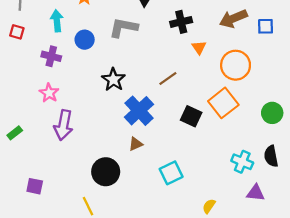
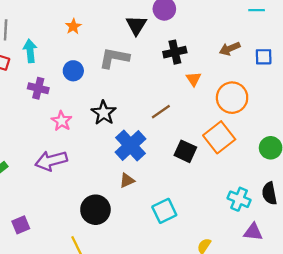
brown arrow: (233, 19) -> (230, 49), size x0.7
cyan arrow: (57, 21) -> (30, 51), moved
pink star: (49, 93) -> (62, 121), moved
purple arrow: (63, 125) -> (51, 161), turned 64
purple square: (35, 186) -> (21, 225), turned -35

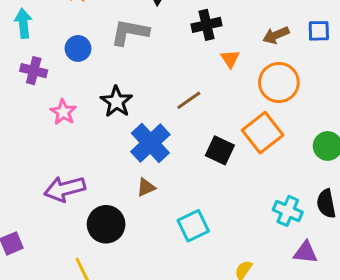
brown arrow: (230, 49) -> (276, 35), moved
purple arrow: (51, 161) -> (65, 189), moved

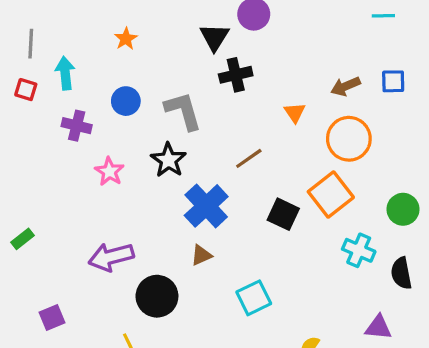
black cross: (207, 25) -> (236, 75), moved
gray L-shape: (130, 32) -> (183, 111), moved, turned 63
cyan cross: (288, 211) -> (359, 250), moved

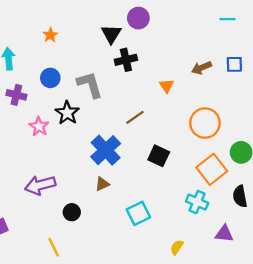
orange circle: (349, 139) -> (205, 123), moved
black star: (168, 160) -> (67, 113), moved
orange square: (331, 195) -> (212, 169), moved
cyan cross: (359, 250) -> (197, 202), moved
black circle: (157, 296) -> (72, 212), size x0.6

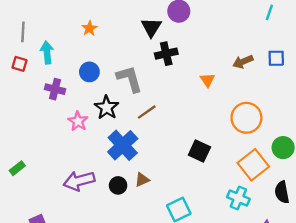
cyan line: (228, 19) -> (269, 12), turned -70
brown line: (135, 117) -> (147, 112), moved
blue cross: (106, 150) -> (123, 145), moved
black circle: (72, 212) -> (118, 185), moved

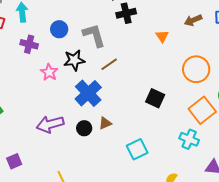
black star: (107, 107) -> (74, 60), turned 30

